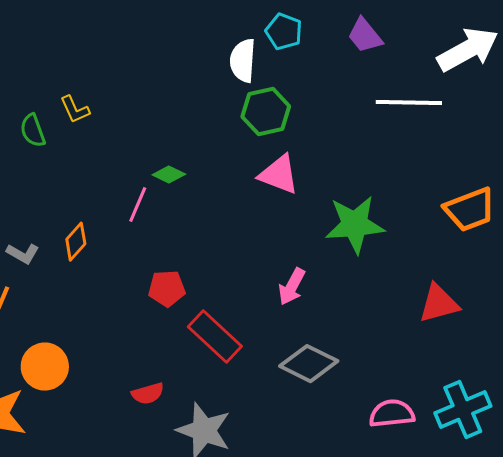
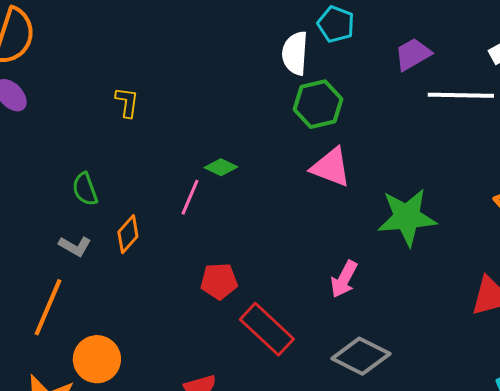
purple trapezoid: (365, 36) -> (413, 54), moved, turned 99
yellow L-shape: (75, 110) -> (127, 102), turned -148
green semicircle: (33, 131) -> (85, 189), moved

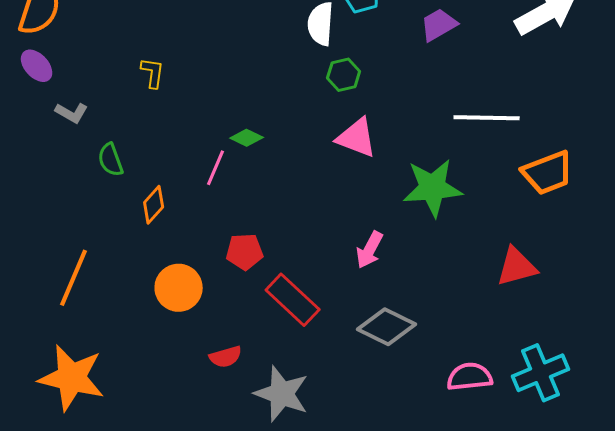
white line: (461, 95) -> (487, 118), moved
green hexagon: (318, 104) -> (344, 75), size x0.7
gray L-shape: (75, 246) -> (72, 113), moved
orange circle: (97, 359) -> (179, 288), moved

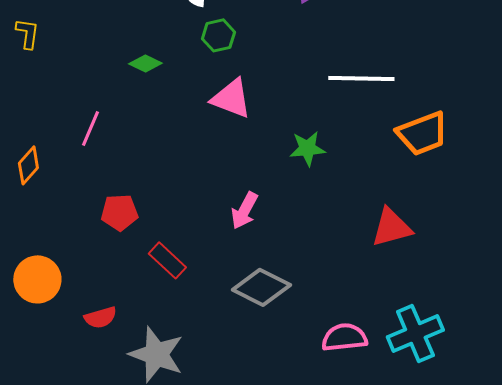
green diamond: (247, 138) -> (145, 63), moved
green star: (433, 188) -> (307, 148), size x0.6
orange circle: (179, 288) -> (37, 279), moved
red rectangle: (293, 300) -> (167, 260), size x0.7

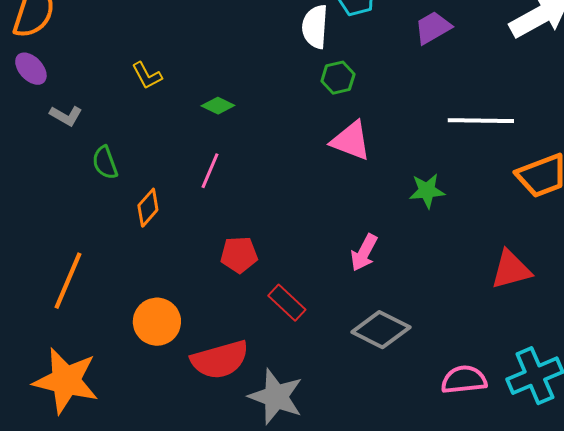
yellow L-shape: (27, 33) -> (147, 76), turned 144
green diamond: (145, 63) -> (218, 106), moved
red semicircle: (100, 317) -> (220, 360), size x1.8

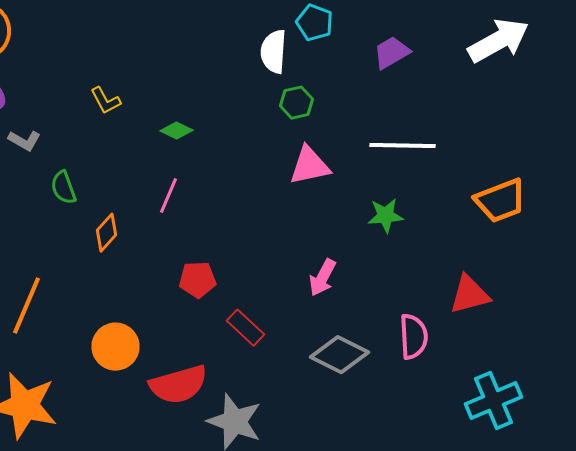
white line: (481, 121) -> (402, 146), moved
pink triangle: (351, 141) -> (310, 166), turned -33
pink semicircle: (464, 380) -> (414, 337), moved, turned 93

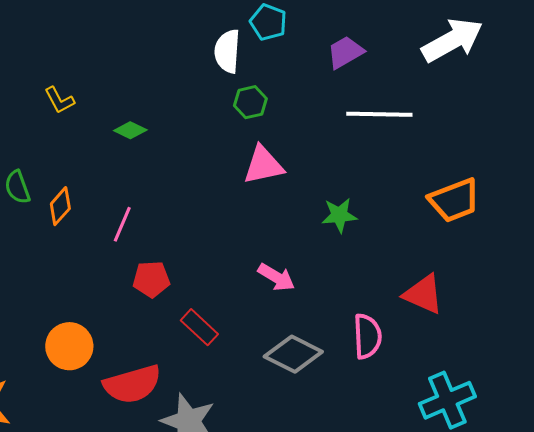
white line: (402, 146) -> (379, 114), moved
pink line: (168, 196) -> (122, 224), moved
orange diamond: (106, 233) -> (60, 206), moved
pink arrow: (322, 278) -> (276, 277), turned -87
red triangle: (470, 295) -> (423, 294), turned 39

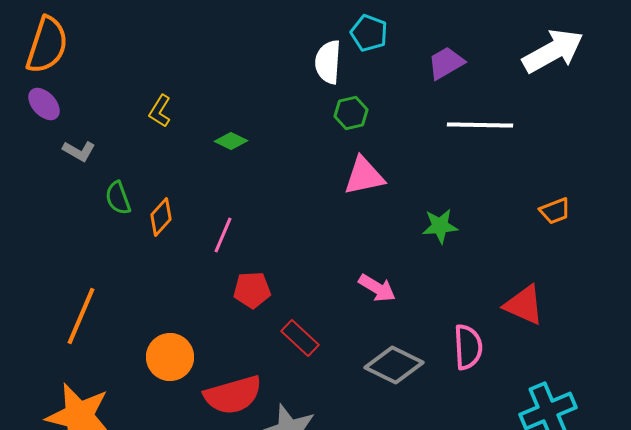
yellow L-shape: (59, 100) -> (160, 111), turned 60
orange trapezoid: (454, 200) -> (555, 211), size x0.6

